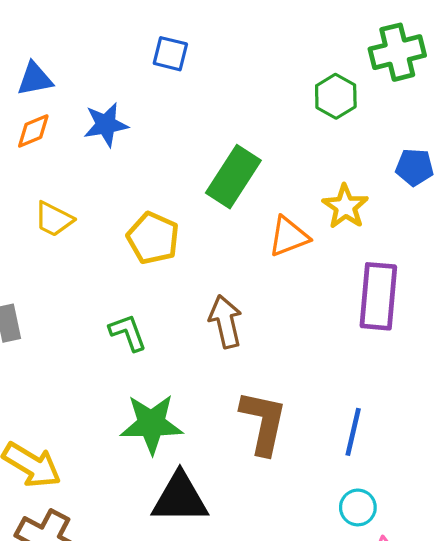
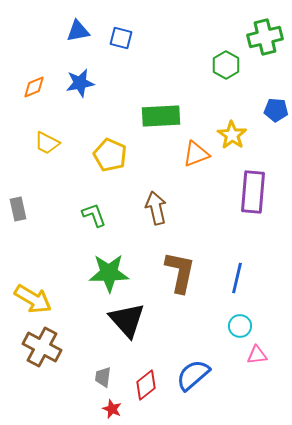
blue triangle: (35, 79) -> (78, 31), moved
green rectangle: (233, 177) -> (161, 116), turned 54
black triangle: (180, 498) -> (127, 320), turned 48

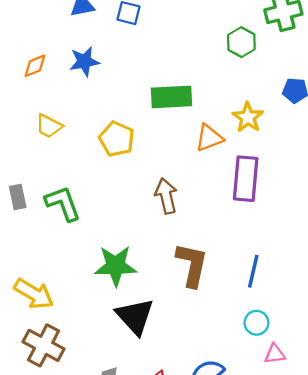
purple rectangle: (253, 192) -> (246, 179), moved
green L-shape: (94, 215) -> (63, 203), moved, size x1.4

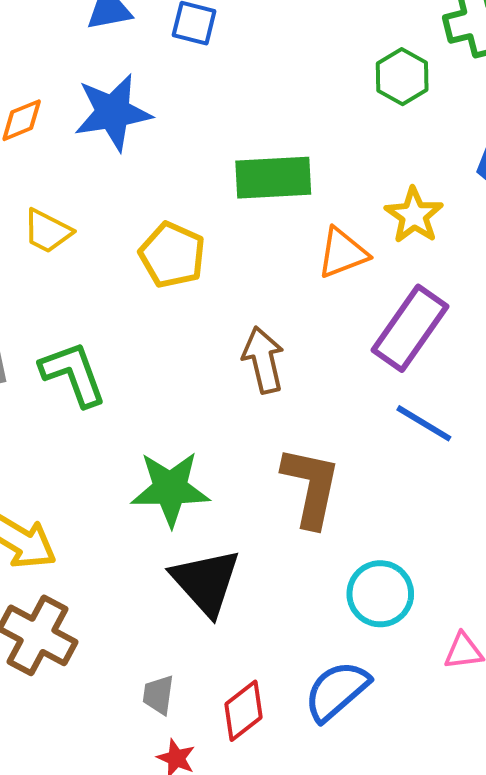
blue star: (84, 61) -> (113, 112), size x1.4
purple rectangle: (246, 179) -> (410, 328), turned 30
blue line: (253, 271) -> (424, 423), moved, turned -72
cyan circle: (256, 323) -> (380, 594), moved, size x1.4

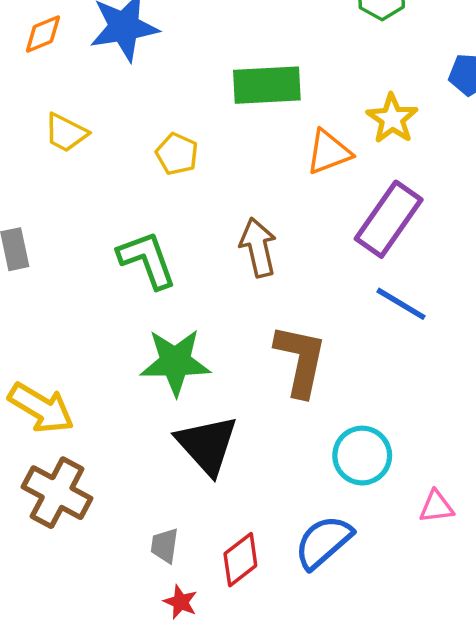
yellow pentagon: (172, 255) -> (177, 154), size x0.7
green L-shape: (73, 374) -> (147, 260), moved

